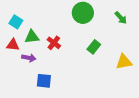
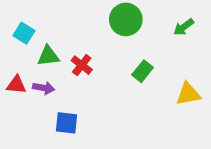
green arrow: (121, 18) -> (184, 27), turned 96
red triangle: (13, 45) -> (16, 85), moved

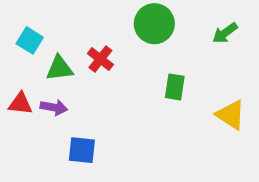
red cross: (82, 65) -> (100, 59), moved
green rectangle: (143, 71) -> (175, 87), turned -30
yellow triangle: (188, 94) -> (231, 115), turned 44

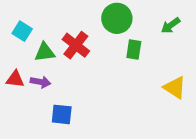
red cross: (100, 59) -> (76, 45), size x1.4
green rectangle: (175, 87) -> (134, 49), moved

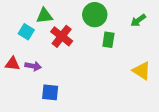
cyan square: (22, 31) -> (26, 32), moved
green triangle: (45, 52) -> (44, 16), moved

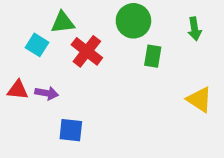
green arrow: (138, 20) -> (195, 29), turned -63

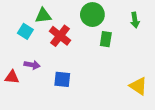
red triangle: (18, 90) -> (12, 77), moved
yellow triangle: (199, 100) -> (138, 86), moved
blue square: (71, 130) -> (62, 79), moved

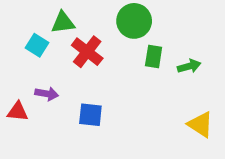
green arrow: (135, 20) -> (189, 66), moved, turned -96

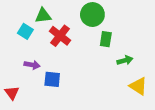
green arrow: (189, 66) -> (125, 60), moved
red triangle: (18, 112) -> (12, 93), moved, turned 48
blue square: (90, 115) -> (52, 79), moved

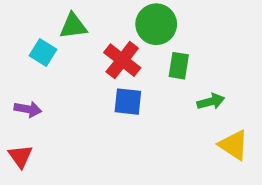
red cross: (60, 36) -> (122, 60), moved
purple arrow: (32, 65) -> (28, 109), moved
blue square: (52, 79) -> (128, 102), moved

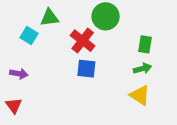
green rectangle: (179, 66) -> (145, 44), moved
yellow triangle: (234, 145) -> (140, 95), moved

